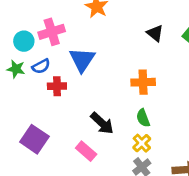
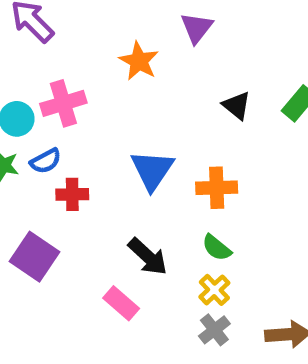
blue triangle: (82, 60) -> (152, 170), moved
green semicircle: (143, 118) -> (217, 248), turned -30
purple square: (34, 139) -> (34, 257), moved

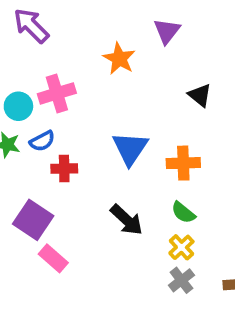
pink rectangle: (121, 303) -> (53, 258), moved

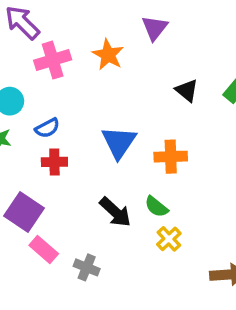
pink cross: (57, 93) -> (53, 60), moved
blue semicircle: (42, 141) -> (47, 128), moved
green semicircle: (183, 213) -> (156, 207), moved
gray cross: (181, 280) -> (87, 267), moved, turned -30

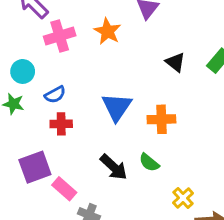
purple square: (24, 212) -> (35, 167), turned 36
yellow cross: (169, 239) -> (183, 198), moved
pink rectangle: (44, 250) -> (64, 189), moved

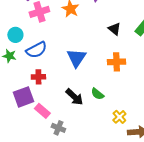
blue semicircle: (55, 95) -> (36, 50), size x1.5
orange cross: (161, 119) -> (116, 62), moved
red cross: (61, 124) -> (38, 77), moved

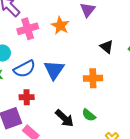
blue triangle: (76, 58) -> (54, 70), moved
orange cross: (116, 62) -> (93, 78), moved

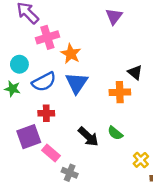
orange star: (60, 26) -> (71, 54), moved
black triangle: (107, 47) -> (135, 72), moved

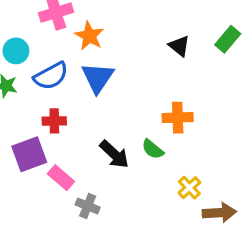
black triangle: (135, 72) -> (179, 46), moved
orange cross: (120, 92) -> (178, 118), moved

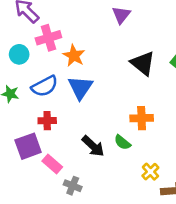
black triangle: (179, 46) -> (143, 63), size x1.5
cyan circle: (16, 51) -> (19, 54), moved

